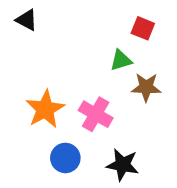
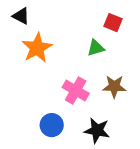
brown star: (146, 87) -> (114, 86), moved
orange star: (45, 109) -> (37, 48), moved

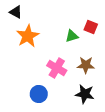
red square: (113, 23) -> (91, 27), moved
black star: (97, 130) -> (85, 94), moved

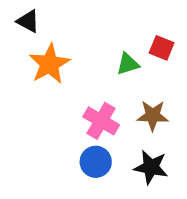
blue circle: (39, 94) -> (96, 162), moved

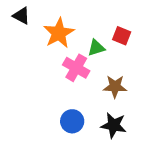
orange star: (49, 64) -> (59, 33), moved
pink cross: (101, 121) -> (76, 68), moved

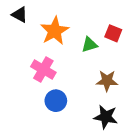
pink cross: (76, 68) -> (43, 70), moved
blue circle: (72, 121) -> (56, 101), moved

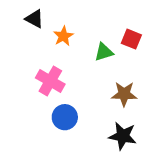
black triangle: (20, 15) -> (34, 19), moved
orange star: (55, 31) -> (63, 36), size x0.6

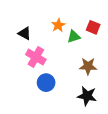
black triangle: (34, 19) -> (25, 33), moved
orange star: (63, 36) -> (58, 25), moved

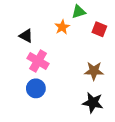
green triangle: (74, 37) -> (79, 12), moved
blue circle: (46, 83) -> (36, 88), moved

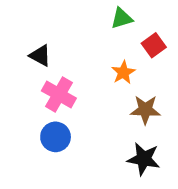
orange star: (62, 27) -> (123, 72), moved
red square: (99, 29) -> (154, 45), turned 32

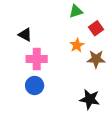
pink cross: (59, 94) -> (37, 59), turned -30
brown star: (145, 110) -> (96, 59), moved

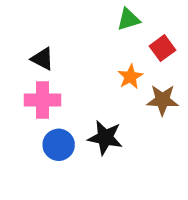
pink cross: (37, 59) -> (43, 100), moved
black star: (90, 99) -> (105, 138), moved

